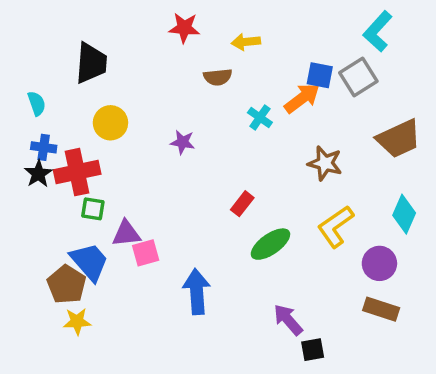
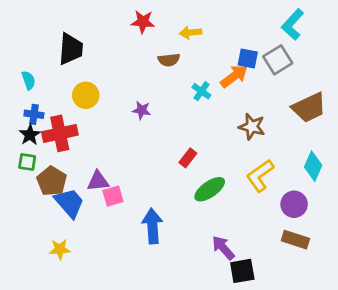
green square: (93, 209) -> (27, 162), moved
brown pentagon: (67, 285) -> (52, 181), moved
black square: (313, 350) -> (242, 271), size x1.4

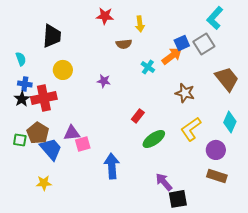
yellow arrow: (191, 33) -> (140, 24), turned -91
blue square: (248, 58) -> (182, 43), turned -35
brown trapezoid: (309, 108) -> (227, 79), turned -104
green square: (27, 162) -> (20, 140), moved

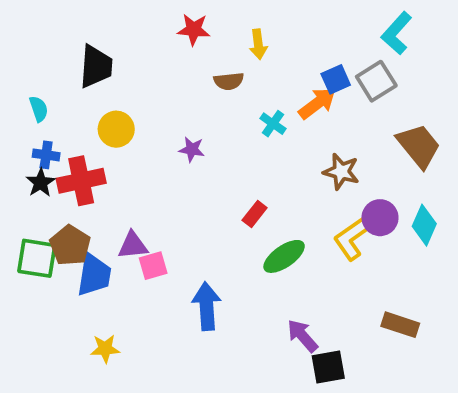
green square: (20, 140) -> (37, 258), size x1.6
blue trapezoid: (51, 149) -> (94, 275), turned 50
purple circle: (216, 150) -> (380, 218), moved
yellow star: (44, 183) -> (105, 349), moved

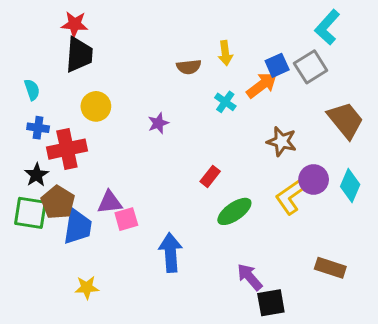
red star: (194, 30) -> (75, 24), moved
yellow arrow: (258, 44) -> (225, 53), moved
purple star: (192, 149) -> (158, 123), turned -30
black star: (41, 183) -> (37, 175), moved

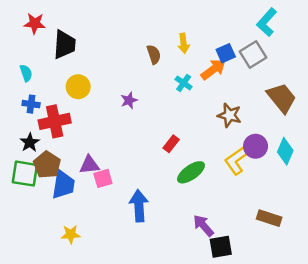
red star: (75, 24) -> (35, 23), moved
brown semicircle: (189, 67) -> (154, 54), turned -102

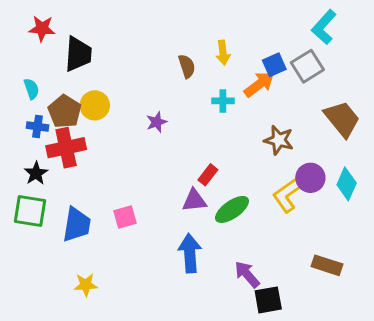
cyan cross: (184, 83) -> (223, 101), turned -35
brown pentagon: (47, 165) -> (65, 111), moved
purple triangle: (89, 165) -> (194, 200), moved
blue arrow: (139, 206) -> (190, 253), moved

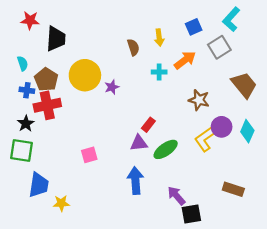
blue square: (274, 65) -> (194, 27), moved
yellow circle: (95, 105) -> (85, 75), moved, size x1.5
blue trapezoid: (77, 225) -> (39, 185), moved

